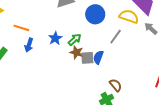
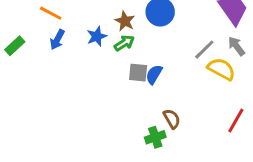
yellow semicircle: (129, 16) -> (221, 69), moved
gray line: (116, 37) -> (204, 50), moved
brown star: (76, 52) -> (125, 21), moved

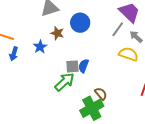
green arrow: (124, 43) -> (65, 82), moved, size x1.5
gray line: (204, 50) -> (118, 29), moved
green cross: (155, 137) -> (92, 108), size x1.6

